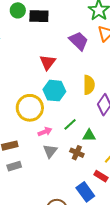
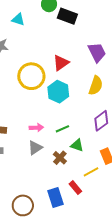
yellow semicircle: (89, 85) -> (96, 86), moved
yellow circle: (30, 108) -> (31, 76), moved

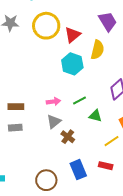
yellow circle: (31, 76) -> (46, 26), moved
yellow semicircle: (96, 86) -> (97, 50), moved
brown cross: (60, 158) -> (68, 137), moved
red rectangle: (75, 188) -> (106, 166), moved, turned -32

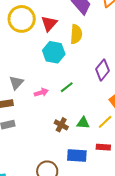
green triangle: (95, 116) -> (83, 123), moved
gray triangle: (54, 122) -> (16, 83), moved
blue rectangle: (78, 170) -> (77, 156), turned -54

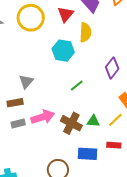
red triangle: (49, 24) -> (66, 14), moved
pink arrow: (41, 93) -> (43, 117), moved, size x1.6
brown cross: (61, 125) -> (71, 123), size x1.5

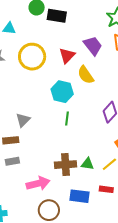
yellow semicircle: (85, 32) -> (86, 75), turned 138
green line: (77, 86) -> (67, 119), moved, turned -48
pink arrow: (43, 117) -> (38, 183), moved
brown cross: (71, 123) -> (65, 165), turned -35

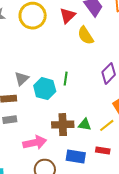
cyan hexagon: (62, 92) -> (45, 89), moved

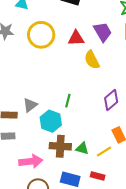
red triangle: (68, 16) -> (76, 38), turned 36
gray triangle: (22, 79) -> (30, 105), moved
cyan hexagon: (45, 89) -> (51, 121), moved

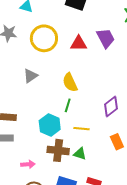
yellow semicircle: (92, 60) -> (70, 82), moved
gray triangle: (30, 105) -> (31, 76), moved
yellow line: (104, 151) -> (81, 129), moved, turned 35
pink arrow: (31, 161) -> (28, 164), size x0.6

